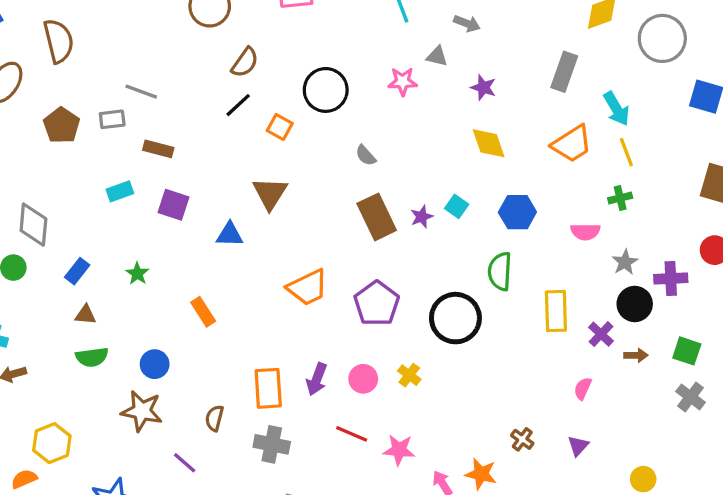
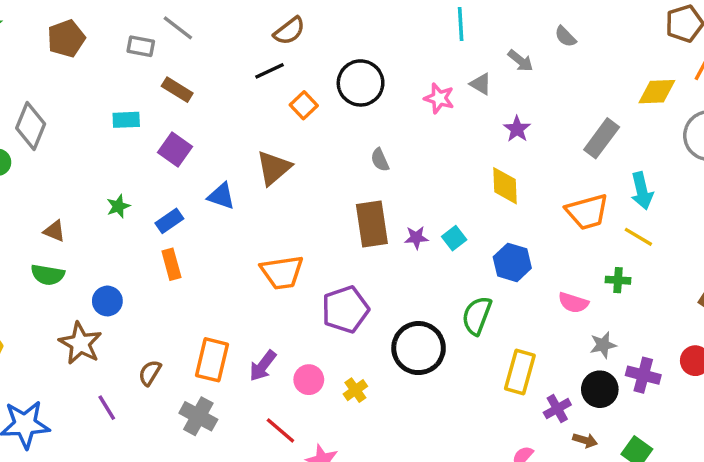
brown pentagon: (61, 125) -> (66, 38), moved
yellow line: (626, 152) -> (638, 237), turned -56
blue rectangle: (77, 271) -> (169, 221), moved

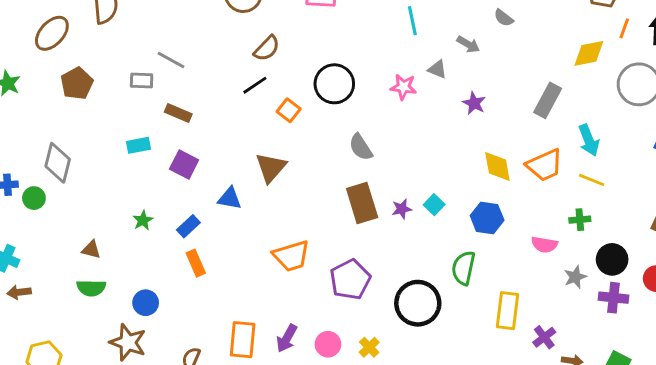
gray semicircle: (380, 160) -> (361, 147), size x1.4
yellow diamond: (505, 186) -> (497, 166), moved
black circle: (600, 389) -> (612, 259), moved

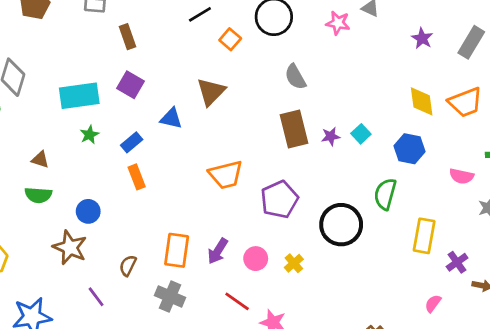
purple star: (474, 103) -> (422, 38), moved
brown rectangle: (178, 113) -> (128, 37), turned 45
cyan rectangle: (139, 145) -> (79, 96), moved, size x1.8

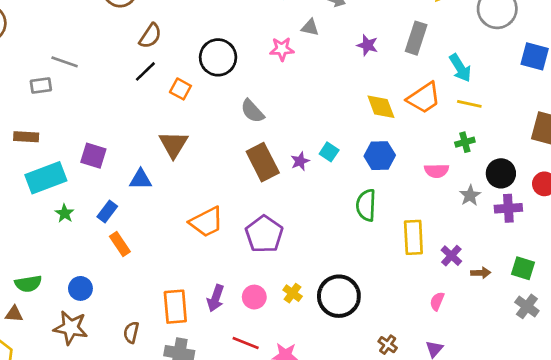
brown rectangle: (128, 37) -> (26, 137), moved, turned -55
brown triangle: (40, 160) -> (14, 314), moved
black circle: (341, 225) -> (339, 296), moved

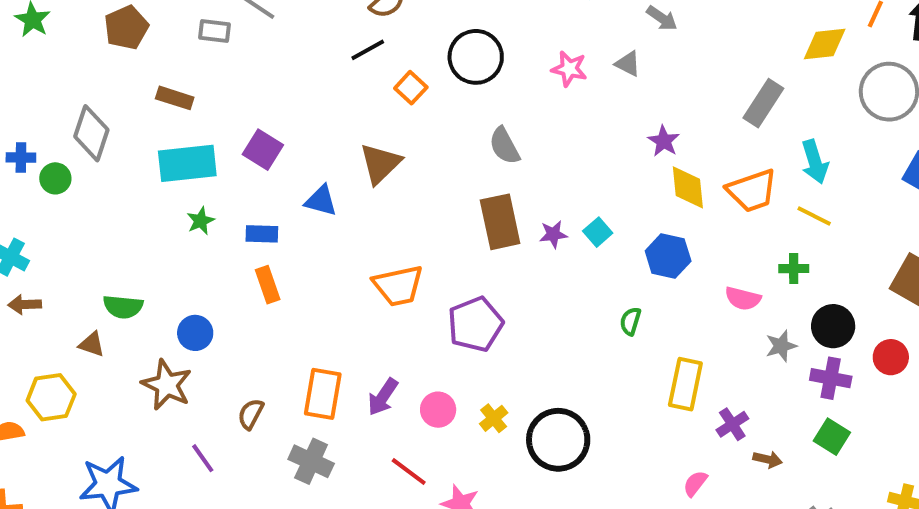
gray triangle: (310, 27) -> (628, 64), moved
purple star: (367, 45) -> (664, 141), moved
green semicircle: (366, 205) -> (630, 321), size x0.6
blue rectangle: (107, 212) -> (262, 234), turned 40
green square: (523, 268) -> (832, 437), moved

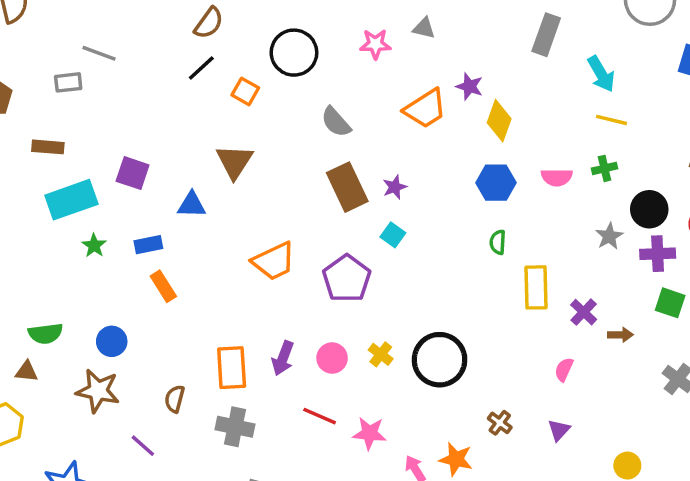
yellow diamond: (688, 187) -> (499, 121), turned 39
orange trapezoid: (752, 191) -> (425, 109), moved
cyan square: (598, 232) -> (393, 235), moved
pink semicircle: (743, 298) -> (557, 177), moved
green semicircle: (630, 321) -> (498, 242), moved

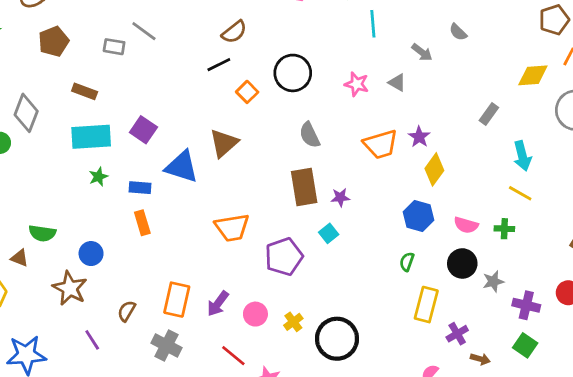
gray rectangle: (546, 35) -> (489, 114), size x0.7
blue triangle: (192, 205) -> (182, 167), size x1.5
black circle: (649, 209) -> (462, 263), moved

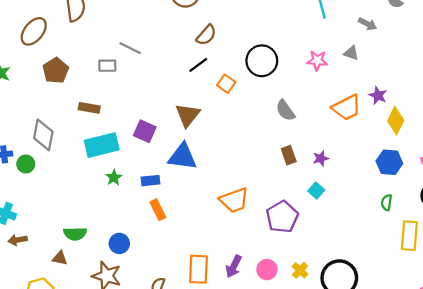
brown triangle: (224, 143) -> (188, 115), moved
brown rectangle: (304, 187) -> (289, 155), size x0.6

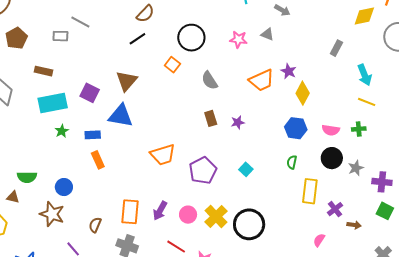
orange square: (226, 84) -> (172, 65), moved
cyan square: (316, 190) -> (246, 169), moved
yellow cross: (300, 270) -> (216, 216), size x1.6

